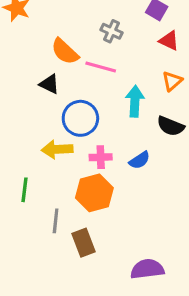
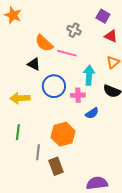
yellow arrow: (57, 149) -> (20, 98), moved
pink cross: (101, 157) -> (78, 95), moved

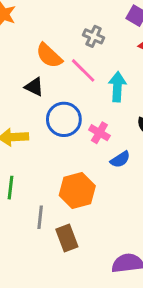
pink line: (67, 53) -> (83, 70), turned 30
cyan arrow: (89, 75) -> (117, 87), moved
pink cross: (78, 95) -> (99, 133), turned 32

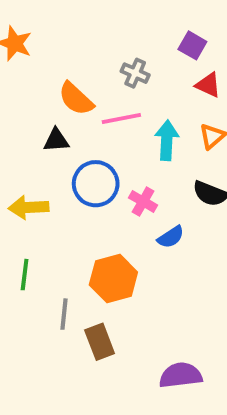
pink line: (83, 70) -> (121, 119), turned -56
black triangle: (34, 87) -> (56, 140), turned -30

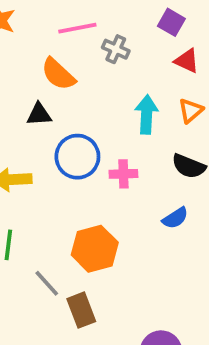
pink line: (121, 119) -> (77, 28), moved
pink cross: (143, 201) -> (123, 174), turned -32
blue semicircle: (171, 237) -> (175, 218), moved
gray line: (64, 314) -> (47, 283), turned -48

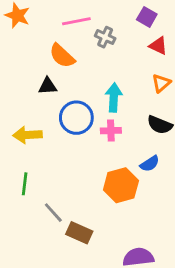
cyan arrow: (146, 114) -> (114, 98), moved
orange hexagon: (95, 249) -> (121, 185), moved
brown rectangle: (81, 310) -> (79, 233), turned -45

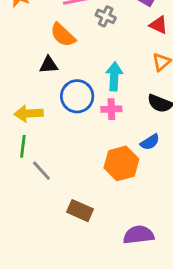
green line: (25, 184) -> (23, 146), moved
gray line: (53, 213) -> (41, 171), moved

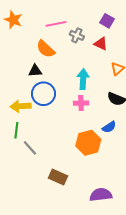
red triangle: (159, 25) -> (101, 44), moved
blue circle: (77, 96) -> (43, 94), moved

